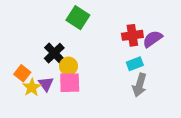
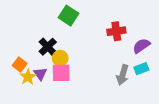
purple semicircle: (153, 39) -> (141, 46), moved
cyan rectangle: (135, 64) -> (141, 69), moved

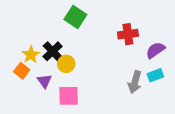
pink square: (61, 73) -> (69, 96), moved
yellow star: (28, 77) -> (31, 55), moved

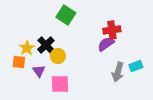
purple semicircle: (155, 50) -> (106, 44), moved
orange square: (22, 71) -> (19, 62), turned -32

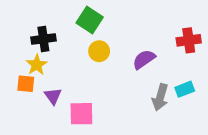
red cross: (112, 30) -> (189, 40), moved
black cross: (46, 45) -> (43, 39), moved, turned 36
yellow circle: (58, 56) -> (99, 51), moved

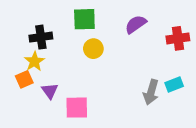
green square: (90, 20) -> (84, 19), turned -35
purple semicircle: (144, 59) -> (136, 24), moved
orange square: (26, 84) -> (24, 79), turned -30

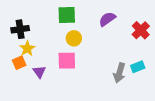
black cross: (41, 37) -> (20, 29), moved
red cross: (178, 38) -> (141, 30), turned -36
pink square: (77, 108) -> (67, 61), moved

